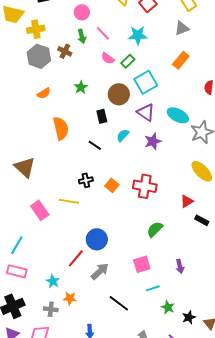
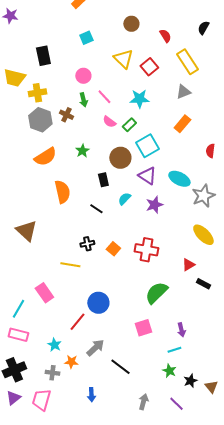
orange semicircle: (44, 93) -> (45, 157), size x1.6
pink rectangle: (40, 210) -> (44, 293), moved
green semicircle: (155, 229) -> (156, 293), size x1.4
gray arrow: (100, 271) -> (95, 348), moved
cyan line: (153, 288) -> (174, 350), moved

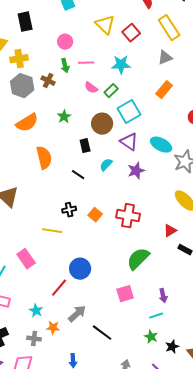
pink line: (104, 97) -> (86, 63), turned -49

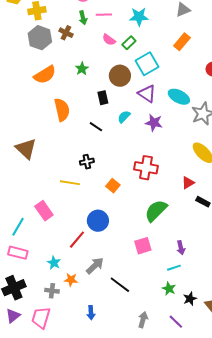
purple star: (136, 171) -> (154, 123), turned 30
orange square: (95, 215) -> (113, 186), moved

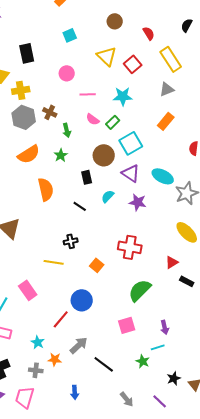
green arrow: (83, 18) -> (67, 130), moved
green star: (82, 69) -> (61, 155), moved
green star: (169, 289) -> (143, 361), moved
gray arrow: (143, 320) -> (127, 399), turned 126

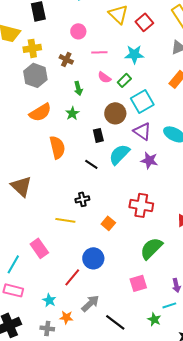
brown cross: (50, 112) -> (66, 59), moved
cyan semicircle: (108, 196) -> (119, 154), size x1.6

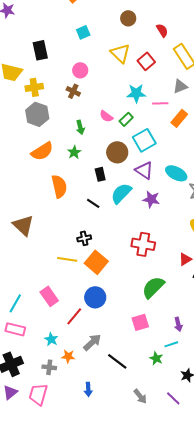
pink line: (99, 52) -> (160, 103), moved
brown cross: (66, 59) -> (73, 91), moved
orange square: (108, 223) -> (96, 262), moved, size x1.6
pink rectangle: (39, 248) -> (49, 296), moved

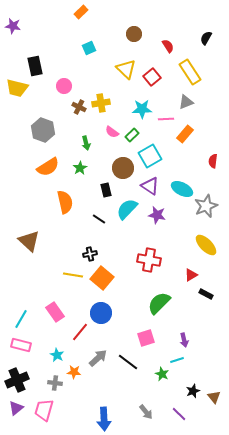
black rectangle: (40, 50) -> (35, 66), moved
pink circle: (80, 70) -> (64, 86), moved
yellow cross: (34, 87) -> (101, 103), moved
black line: (117, 361) -> (128, 362), moved
blue arrow: (88, 389) -> (104, 419), moved, size x1.6

